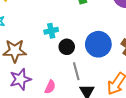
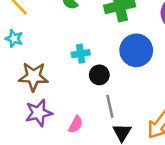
blue circle: (98, 44) -> (136, 50), moved

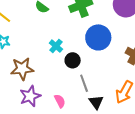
cyan cross: (81, 54) -> (56, 46), turned -32
pink semicircle: (76, 124) -> (60, 101), turned -48

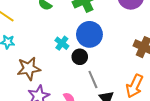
blue circle: (98, 37) -> (89, 34), moved

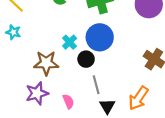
brown star: (29, 69) -> (46, 63), moved

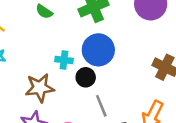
cyan cross: (70, 42) -> (64, 60), turned -32

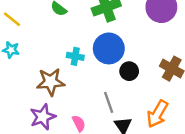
black circle: (86, 77) -> (129, 71), moved

